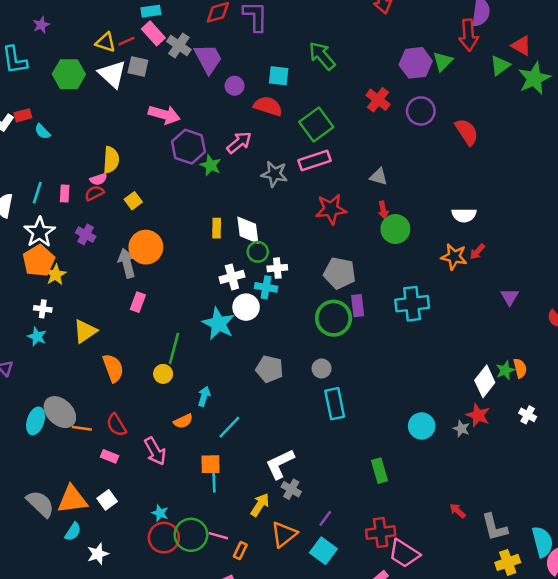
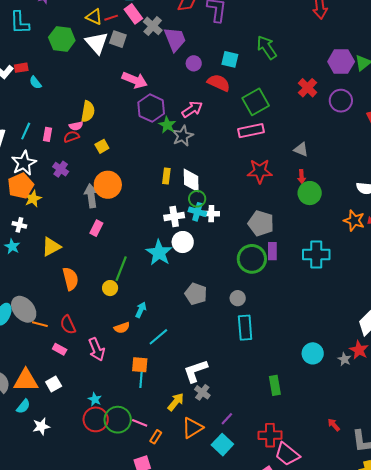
gray star: (274, 174) -> (183, 136), moved, turned 30
cyan cross: (266, 287) -> (197, 212), moved

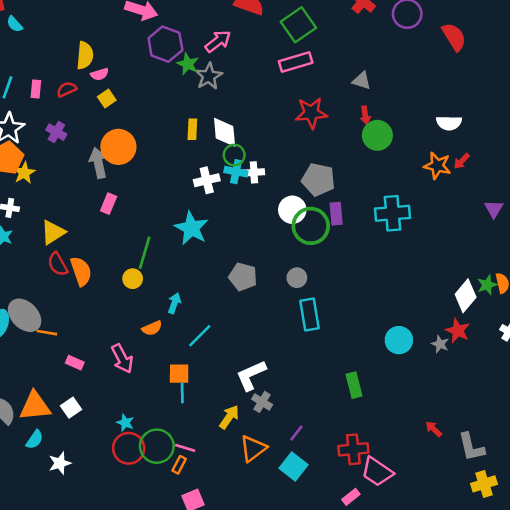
pink semicircle: (76, 126) -> (100, 74), moved
white circle: (183, 242) -> (292, 210), moved
red semicircle: (68, 325) -> (58, 264), moved
orange rectangle: (156, 437) -> (179, 465), moved

